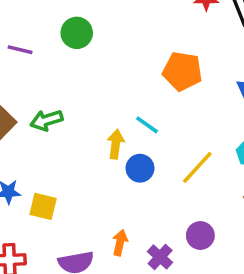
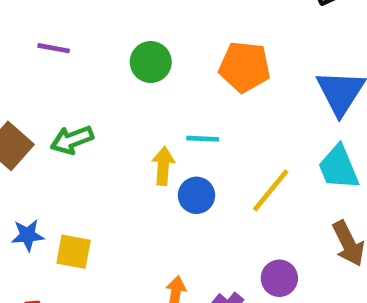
green circle: (77, 33) -> (151, 62), moved
purple line: (20, 50) -> (54, 48), moved
cyan line: (147, 125) -> (203, 139), turned -30

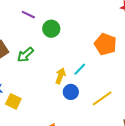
green circle: (151, 62) -> (51, 29), moved
cyan line: (203, 139) -> (80, 69), turned -64
green arrow: (72, 140) -> (25, 55), turned -36

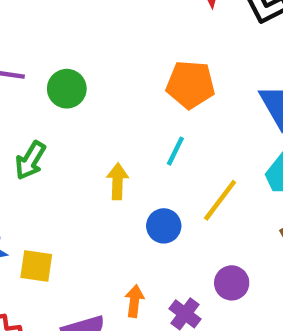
cyan line: (80, 69) -> (175, 151), moved
blue circle: (71, 92) -> (164, 226), moved

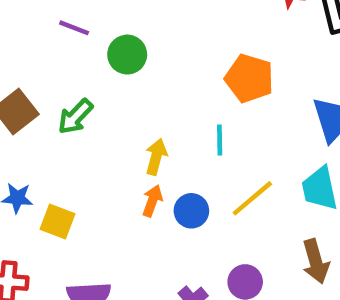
cyan line: (175, 151) -> (220, 140), turned -40
orange arrow: (134, 301) -> (152, 201), moved

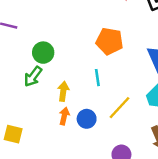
green circle: (127, 55) -> (43, 53), moved
green arrow: (75, 117) -> (33, 76), moved

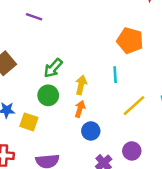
green circle: (43, 53) -> (48, 95), moved
blue circle: (87, 119) -> (91, 131), moved

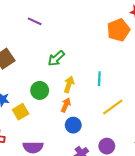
orange pentagon: (130, 41) -> (118, 30), moved, turned 30
green arrow: (53, 68) -> (56, 58), moved
yellow square: (29, 122) -> (21, 112), turned 35

